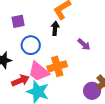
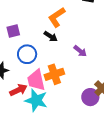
black arrow: (55, 28) -> (51, 36), turned 120
pink trapezoid: (39, 71) -> (36, 80), turned 40

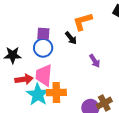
purple square: (13, 31) -> (43, 34), moved
orange cross: (54, 74) -> (56, 92), moved

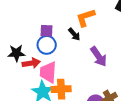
purple arrow: (95, 61) -> (99, 57), size x1.5
red arrow: (24, 79) -> (31, 63), moved

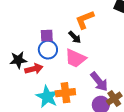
purple arrow: (99, 57) -> (99, 82), moved
pink trapezoid: (48, 72) -> (75, 58), moved, turned -65

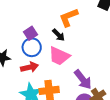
purple square: (47, 36) -> (31, 33), turned -32
red arrow: (34, 69) -> (29, 67), moved

